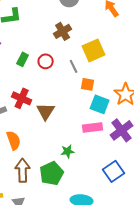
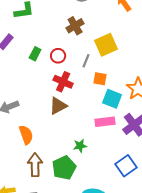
gray line: (74, 66) -> (86, 61), turned 48
red cross: (22, 98) -> (63, 82), moved
brown triangle: (46, 111) -> (58, 106), turned 30

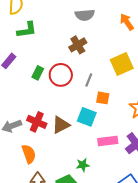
yellow square: (106, 45) -> (122, 64), moved
red circle: (58, 56) -> (61, 75), size x1.5
red cross: (63, 82) -> (37, 122), moved
cyan square: (112, 99) -> (87, 117), moved

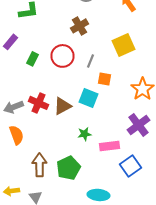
green rectangle: (38, 73) -> (32, 59), moved
pink rectangle: (108, 141) -> (110, 146), moved
orange semicircle: (29, 154) -> (16, 135), moved
green star: (83, 165) -> (84, 134), moved

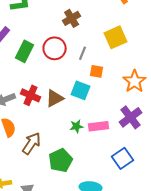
green rectangle: (32, 59) -> (25, 51), size x1.5
pink rectangle: (110, 146) -> (99, 126), moved
brown arrow: (40, 165) -> (32, 143), moved, turned 35

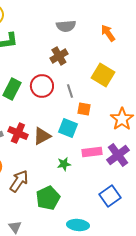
yellow square: (116, 37) -> (103, 75), turned -35
gray line: (83, 53) -> (70, 91), turned -40
pink rectangle: (99, 126) -> (92, 152), moved

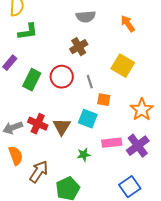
brown triangle: (42, 136) -> (62, 127), turned -30

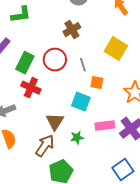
red cross: (38, 124) -> (31, 88), moved
brown triangle: (62, 127) -> (55, 122), moved
brown arrow: (39, 172) -> (45, 146), moved

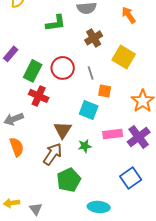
green L-shape: (21, 15) -> (56, 23), moved
brown cross: (72, 30) -> (94, 38), moved

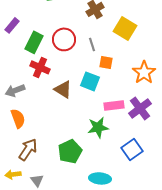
brown triangle: (63, 130) -> (63, 89), moved, turned -30
green star: (85, 146) -> (98, 127), moved, size x1.5
brown arrow: (53, 154) -> (28, 149), moved

